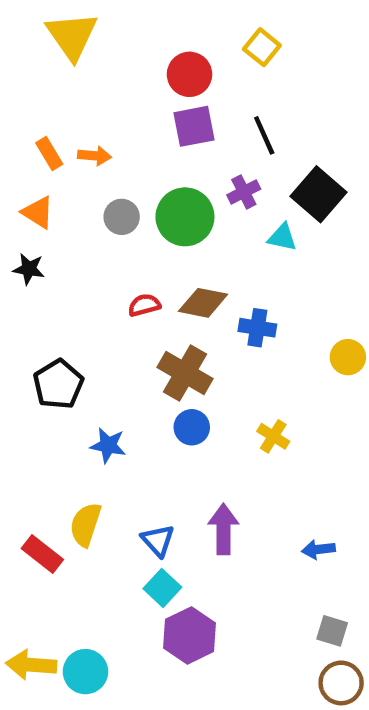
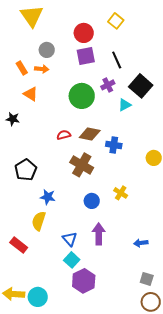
orange triangle: (38, 212) -> (31, 94), moved
gray circle: (122, 217) -> (47, 50), moved
cyan triangle: (282, 237) -> (125, 105), turned -40
blue circle: (192, 427) -> (92, 201), moved
yellow semicircle: (85, 525) -> (39, 221), moved

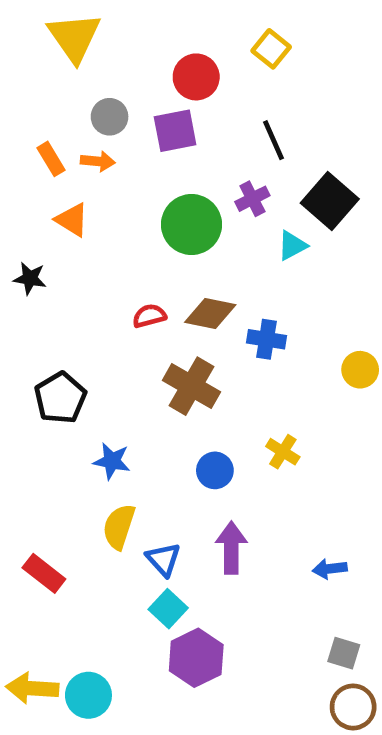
purple square: (86, 56) -> (175, 131), moved
yellow semicircle: (39, 221) -> (119, 527), moved

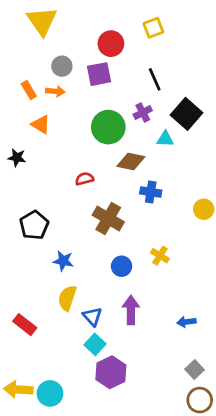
yellow square: (271, 49) -> (153, 28), turned 30
cyan triangle: (292, 246) -> (165, 139), turned 30
brown diamond: (210, 313) -> (131, 162), moved
gray square: (344, 653) -> (194, 370), turned 30

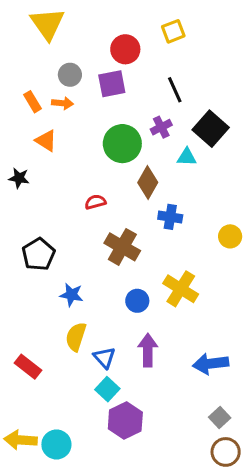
brown diamond: (131, 162) -> (148, 183), turned -72
yellow cross: (160, 256) -> (181, 289), size x1.6
blue arrow: (186, 322) -> (211, 364), size x1.6

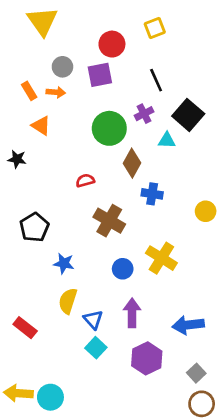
purple hexagon: (125, 421) -> (147, 358), moved

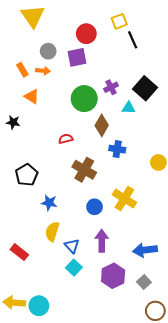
black line: (156, 80) -> (133, 40), moved
gray square: (196, 373) -> (144, 282), moved

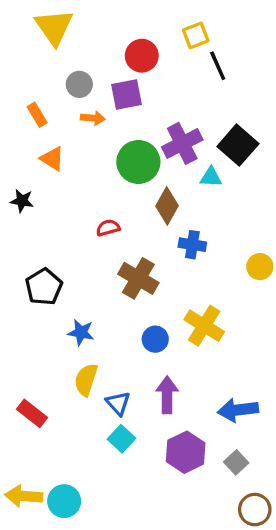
orange arrow: (43, 71) -> (93, 118), moved
purple cross: (111, 87) -> (182, 143), size x1.6

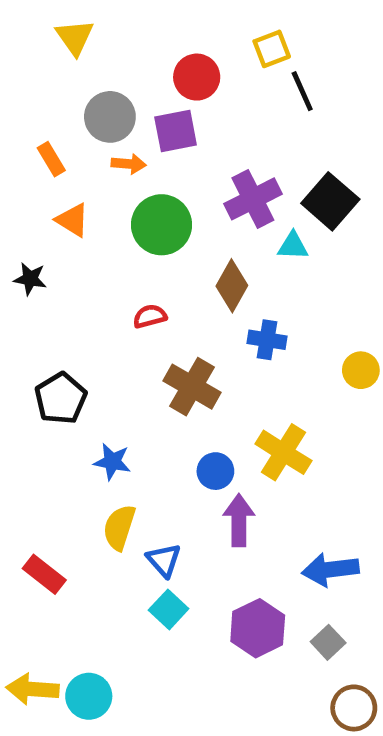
yellow triangle: (54, 27) -> (75, 37), size x0.7
gray circle: (79, 84) -> (110, 117), size x1.4
green circle: (138, 162) -> (162, 225), moved
purple arrow: (167, 395) -> (239, 520), moved

